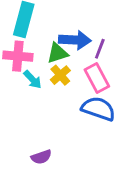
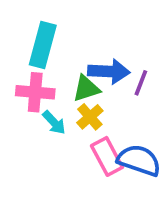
pink rectangle: (97, 78) -> (107, 156), moved

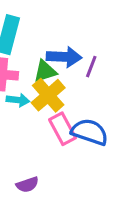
yellow cross: (90, 117) -> (48, 95), size x1.5
cyan arrow: (54, 122) -> (18, 100), turned -40

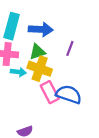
blue arrow: (64, 57) -> (41, 29), moved
yellow cross: (48, 95) -> (40, 69), turned -30

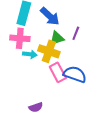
blue arrow: (41, 29) -> (50, 16), turned 40
green triangle: (37, 52) -> (57, 38), moved

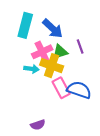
purple line: (76, 33) -> (80, 47), turned -40
pink cross: (20, 38) -> (42, 52), moved, turned -30

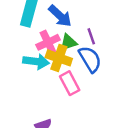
cyan arrow: (31, 69) -> (36, 62), size x1.5
blue semicircle: (79, 90) -> (90, 59), moved, turned 40

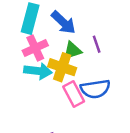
pink cross: (48, 42) -> (35, 48), moved
blue semicircle: (90, 59) -> (95, 89), moved, turned 112

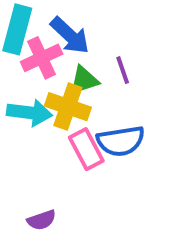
pink cross: (35, 48) -> (42, 58), moved

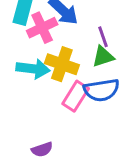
green triangle: (84, 80) -> (103, 57), moved
pink rectangle: (86, 149) -> (76, 96), turned 60

